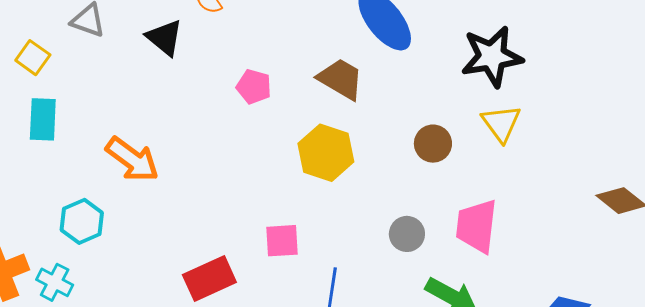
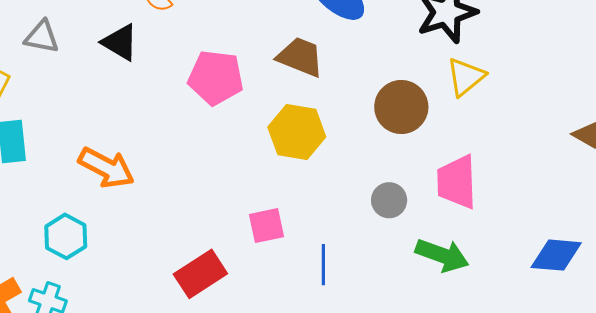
pink pentagon: (254, 87) -> (216, 78), size x1.6
yellow triangle: (501, 123) -> (466, 77), turned 36
brown circle: (433, 144) -> (401, 107), size x1.4

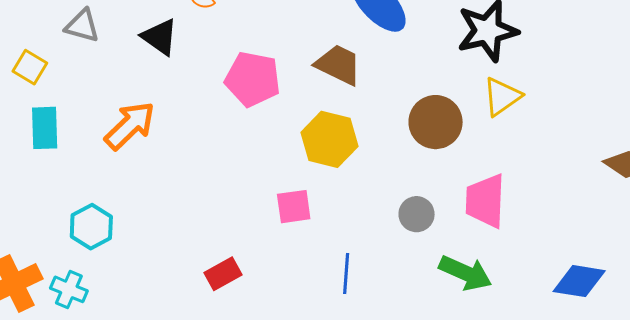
orange arrow: (106, 168) -> (130, 126), moved, turned -76
pink square: (267, 226) -> (294, 207), moved
red rectangle: (200, 274) -> (223, 274), size x0.7

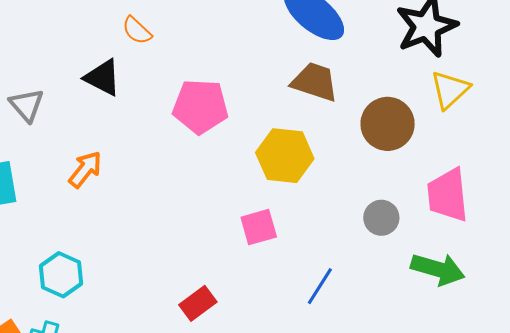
gray triangle: (82, 26) -> (27, 105), moved, turned 42
brown trapezoid: (338, 65) -> (315, 82), moved
orange arrow: (130, 126) -> (85, 169), size x0.7
blue line: (346, 273) -> (320, 286), turned 36

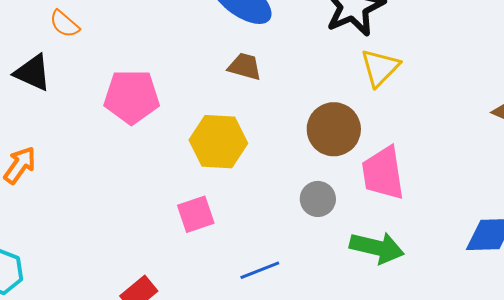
brown trapezoid: (315, 82) -> (245, 66), size x0.7
brown circle: (388, 124) -> (334, 129), moved
blue line: (320, 286) -> (260, 270), turned 39

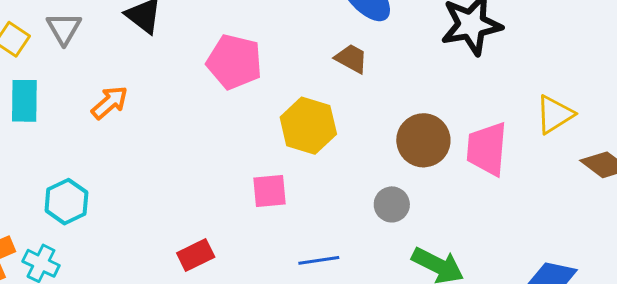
yellow triangle: (380, 68) -> (555, 114), moved
pink trapezoid: (383, 173) -> (487, 149), moved

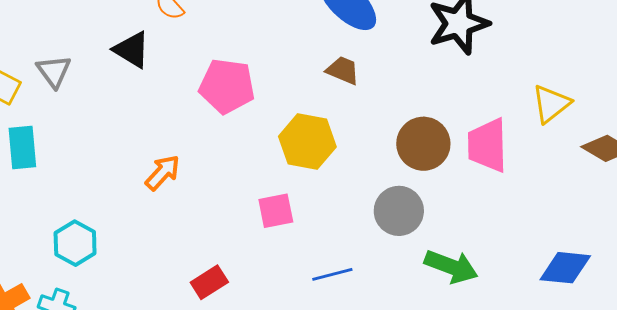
orange arrow: (110, 102) -> (163, 173), moved
gray circle: (392, 204) -> (399, 211), size x1.4

